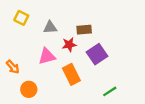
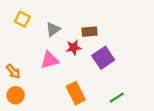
gray triangle: (50, 27) -> (53, 29), turned -32
orange rectangle: (71, 74) -> (76, 93), moved
orange circle: (29, 89) -> (16, 95), moved

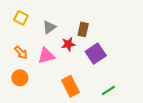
brown rectangle: (89, 32) -> (83, 29), turned -72
orange arrow: (13, 71) -> (21, 53), moved
orange circle: (16, 95) -> (20, 78), moved

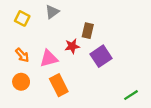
gray triangle: (49, 27) -> (52, 12), moved
orange rectangle: (70, 86) -> (59, 85), moved
green line: (108, 90) -> (131, 95), moved

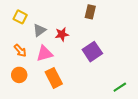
gray triangle: (52, 12) -> (40, 30), moved
brown rectangle: (88, 31) -> (90, 12), moved
red star: (72, 46) -> (62, 34), moved

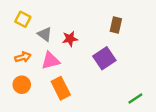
brown rectangle: (90, 12) -> (116, 25), moved
gray triangle: (40, 30) -> (45, 34), turned -48
orange arrow: (20, 51) -> (23, 57), turned -64

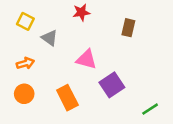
red star: (70, 39) -> (81, 12), moved
purple square: (104, 58) -> (112, 85), moved
pink triangle: (50, 61) -> (86, 59), moved, turned 30

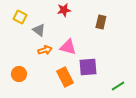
orange arrow: (25, 63) -> (45, 50), moved
purple square: (112, 85) -> (88, 67), turned 30
orange rectangle: (67, 98) -> (65, 77), moved

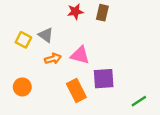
yellow square: (20, 17) -> (23, 40), moved
brown rectangle: (101, 22) -> (102, 13), moved

